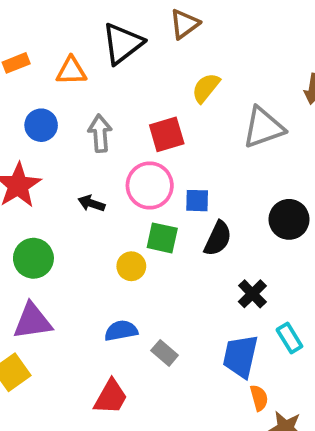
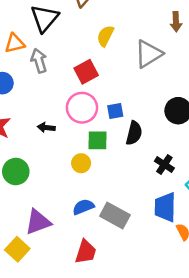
gray arrow: (100, 133) -> (39, 61), moved
purple triangle: (33, 321) -> (38, 222), moved
gray rectangle: (165, 353) -> (115, 216), size x1.6

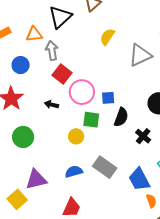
red square: (86, 72) -> (62, 74), moved, turned -30
black cross: (164, 165) -> (143, 136), moved
blue trapezoid: (165, 207) -> (139, 179), turned -35
gray rectangle: (115, 216) -> (105, 167), moved

